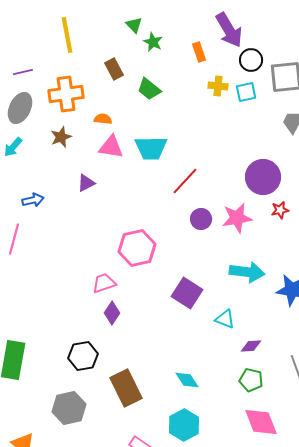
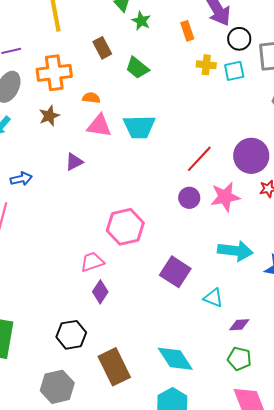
red line: (185, 181) -> (199, 159), moved
cyan diamond: (187, 380) -> (175, 359), size x1.5

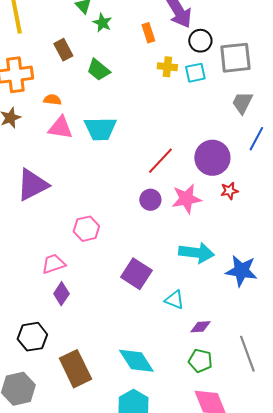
purple triangle: (74, 162) -> (32, 185), moved, size x1.8
pink hexagon: (125, 227) -> (86, 229), size x0.7

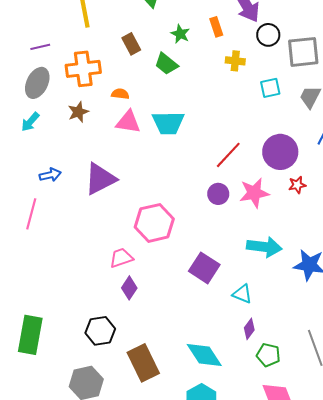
green star: (102, 23) -> (180, 34), moved
cyan square: (195, 73) -> (270, 88), moved
pink hexagon: (86, 229) -> (154, 223), size x1.5
purple diamond: (200, 327) -> (249, 329), moved, turned -50

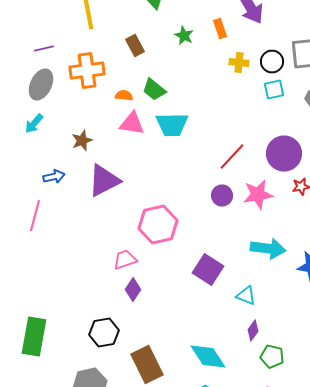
black circle: (268, 35) -> (272, 62), moved
green trapezoid: (166, 64) -> (154, 90), moved
brown star: (78, 112) -> (82, 140), moved

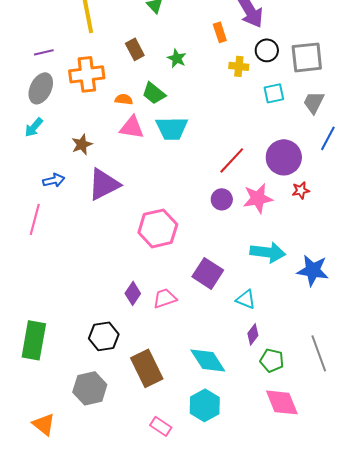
green star: (184, 36) -> (177, 58), moved
black circle: (272, 62) -> (267, 50), moved
pink trapezoid: (125, 260) -> (165, 298), moved

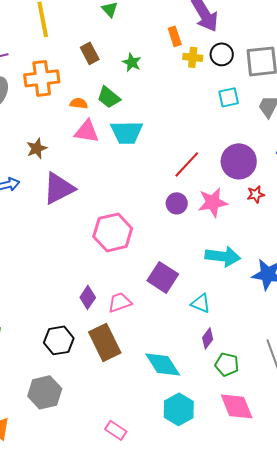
yellow cross: (239, 66) -> (193, 57), moved
brown rectangle: (147, 368) -> (105, 342), moved
cyan hexagon: (205, 405) -> (179, 409), moved

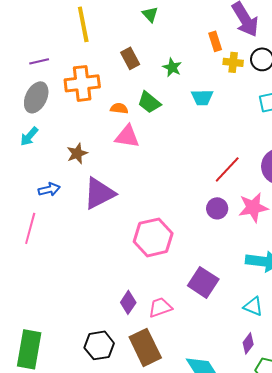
cyan trapezoid: (127, 132) -> (202, 97), moved, size x0.7
cyan triangle: (201, 303) -> (253, 306), moved

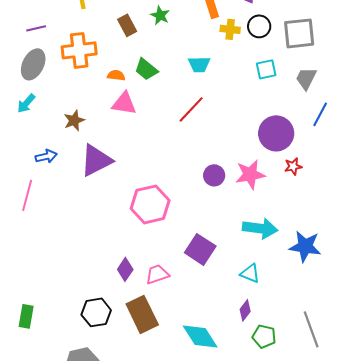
green star: (172, 67) -> (160, 15), moved
red line: (227, 169) -> (191, 109), moved
green rectangle: (29, 349) -> (26, 316), size x0.6

